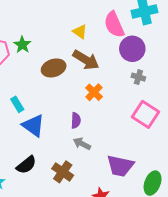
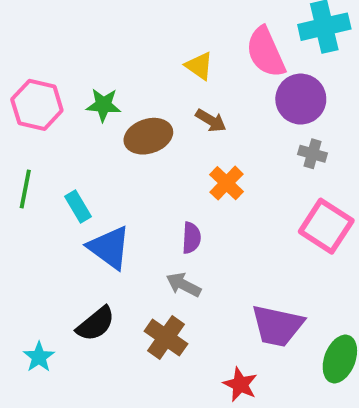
green star: (22, 45) -> (103, 105), moved, turned -30
brown arrow: (86, 60) -> (211, 121), size x0.6
gray arrow: (82, 144) -> (184, 285), moved

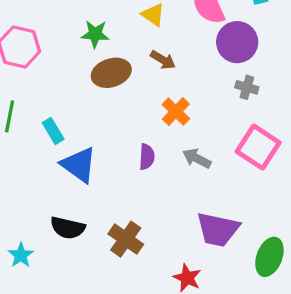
green star: (103, 105) -> (95, 34), moved
gray arrow: (184, 285) -> (197, 158), moved
black semicircle: (96, 324) -> (68, 228), turned 52

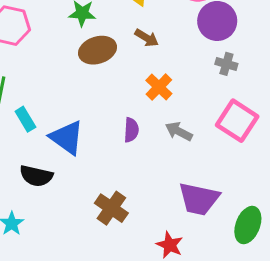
cyan rectangle: (53, 131) -> (25, 119), moved
black semicircle: (68, 228) -> (36, 176), moved

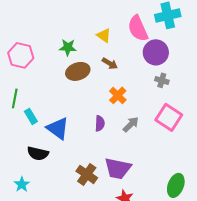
gray arrow: (179, 131) -> (131, 124), turned 108
purple trapezoid: (199, 199) -> (118, 168), moved

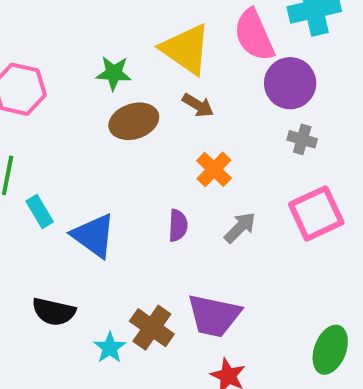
yellow triangle: (104, 35) -> (186, 49), size x1.8
pink square: (169, 117) -> (316, 213), turned 32
black semicircle: (38, 153) -> (54, 312), moved
cyan star: (22, 184) -> (110, 348), moved

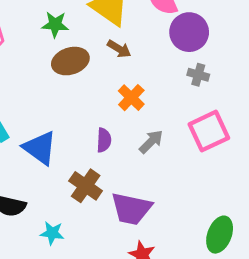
brown cross: (152, 328) -> (86, 186), moved
cyan star: (110, 348) -> (52, 233), turned -30

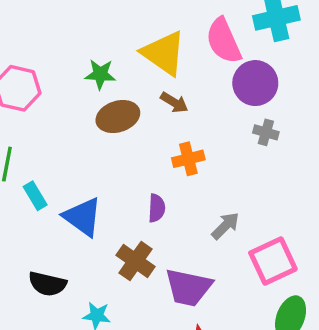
orange cross: (131, 98) -> (188, 159), turned 32
pink square: (209, 131) -> (273, 261), moved
gray arrow: (151, 142) -> (225, 226), moved

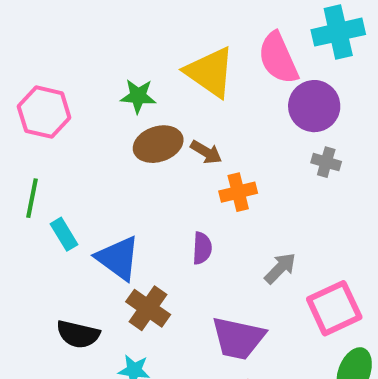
brown arrow: (174, 102) -> (206, 152), moved
brown cross: (136, 261) -> (148, 308), moved

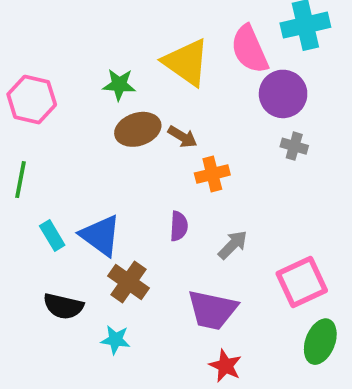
cyan rectangle: (64, 234) -> (52, 235), moved
gray arrow: (280, 268) -> (233, 245), moved

